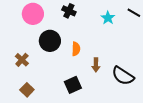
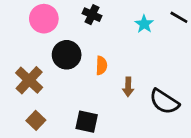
brown cross: (22, 60) -> (29, 80), size x1.5
black square: (73, 85) -> (87, 122), moved, turned 36

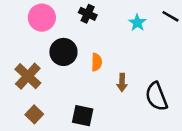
black semicircle: (164, 102) -> (156, 97), turned 36

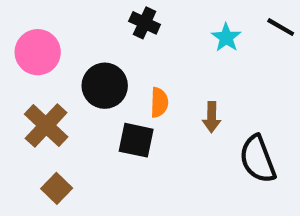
pink circle: (42, 18) -> (38, 52), moved
brown arrow: (122, 83) -> (212, 117), moved
black square: (83, 116) -> (136, 140), moved

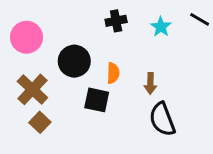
black cross: (145, 23) -> (116, 21), moved, turned -36
black semicircle: (258, 159) -> (162, 119), moved
brown square: (57, 188) -> (40, 122), moved

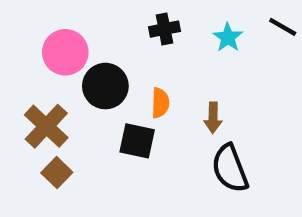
pink circle: (26, 37) -> (65, 52), moved

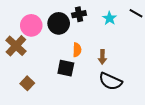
black circle: (105, 86) -> (59, 23), moved
brown cross: (46, 126) -> (16, 46), moved
black semicircle: (230, 168) -> (111, 81), turned -45

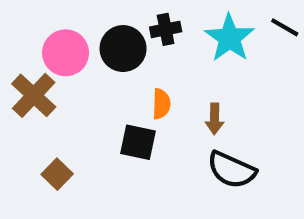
cyan star: (109, 18) -> (229, 38), size x1.6

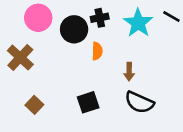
pink circle: (66, 53) -> (38, 18), moved
orange semicircle: (161, 104) -> (97, 51), moved
black square: (138, 142) -> (88, 102), moved, turned -30

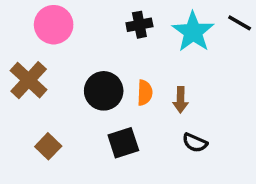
black circle: (74, 29) -> (104, 91), moved
orange semicircle: (97, 51) -> (145, 93), moved
black semicircle: (139, 102) -> (195, 143), size x0.6

